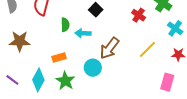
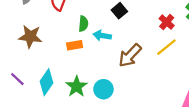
yellow line: (147, 49) -> (166, 47), moved
orange rectangle: (59, 58) -> (75, 45), moved
cyan circle: (93, 68) -> (103, 89), moved

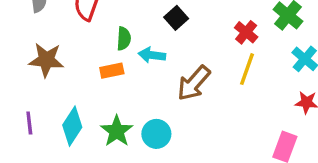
yellow line: (166, 47) -> (247, 69), turned -30
purple line: (17, 79) -> (29, 123), turned 42

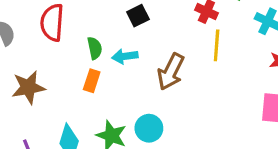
black square: (176, 18) -> (138, 16), turned 30
orange rectangle: (112, 71) -> (92, 81), turned -45

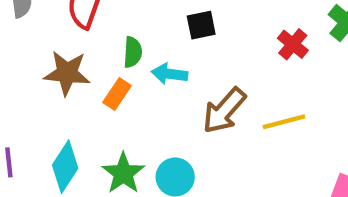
yellow line: (217, 45) -> (284, 122), moved, turned 56
brown star: (28, 87) -> (67, 73), moved

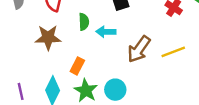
orange rectangle: (117, 94) -> (77, 66), moved

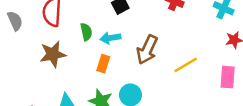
yellow line: (173, 52) -> (186, 65), moved
orange rectangle: (77, 66) -> (103, 64), moved

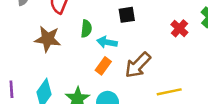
orange rectangle: (103, 64) -> (103, 66), moved

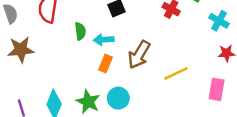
brown star: (48, 39) -> (21, 50), moved

